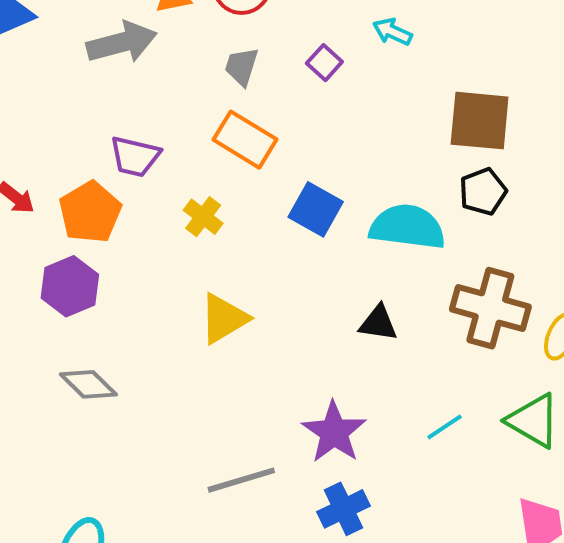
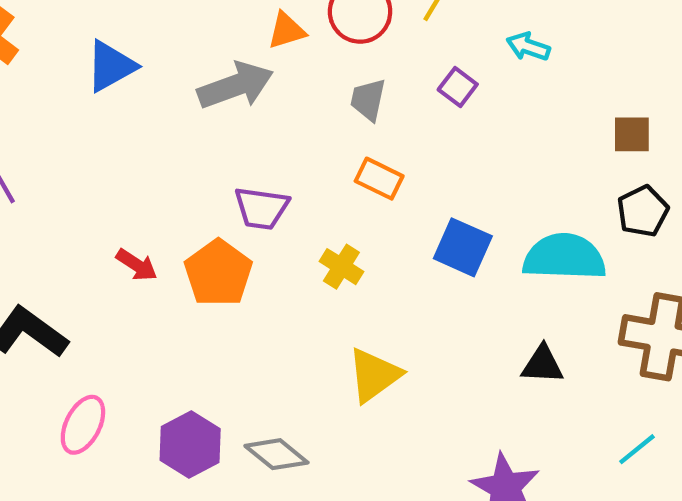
brown square: (480, 121) -> (632, 134), size x0.6
orange rectangle: (245, 140) -> (379, 179), size x0.7
purple hexagon: (70, 286) -> (190, 445), moved
gray diamond: (88, 384) -> (276, 454), moved
cyan line: (445, 427) -> (637, 449), moved

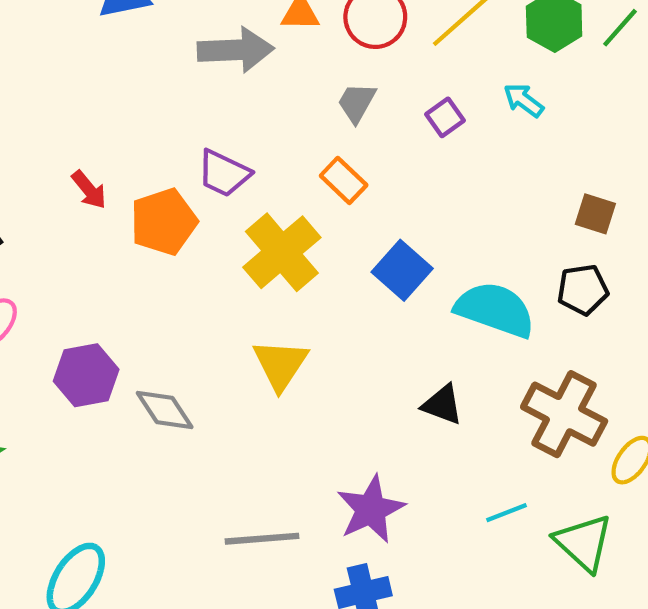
yellow cross: (341, 267) -> (282, 252), size x1.8
yellow triangle: (374, 375) -> (280, 364), turned -38

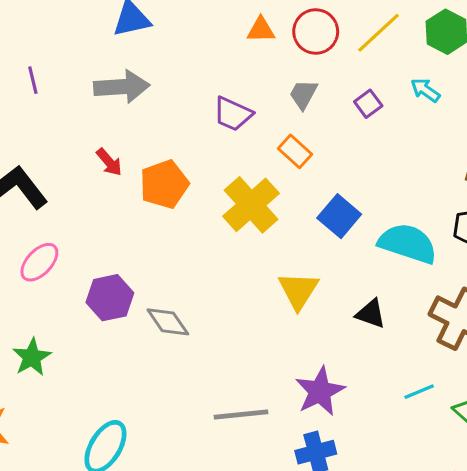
gray arrow: (236, 50) -> (122, 87), moved
purple trapezoid: (224, 173) -> (233, 114), moved
yellow triangle: (280, 364) -> (298, 291), moved

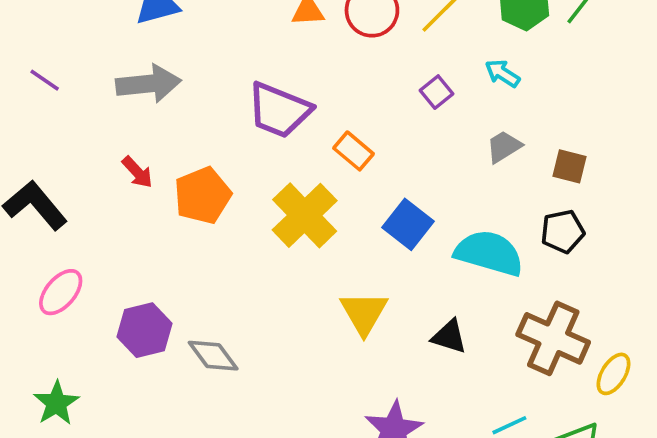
purple line: (33, 80) -> (45, 80), turned -40
gray trapezoid: (303, 94) -> (504, 147), moved, turned 32
purple trapezoid: (233, 114) -> (279, 110), size x1.4

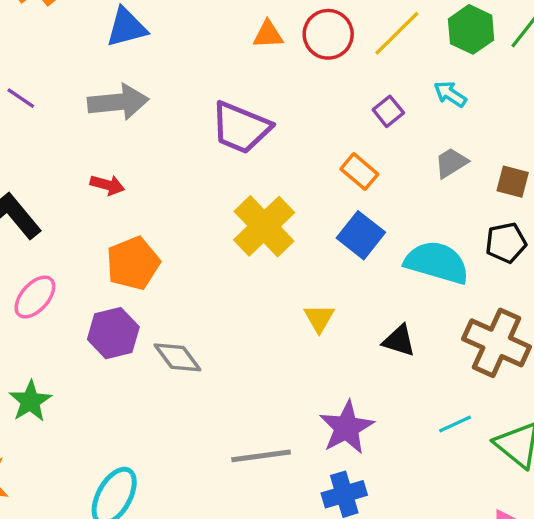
orange rectangle: (353, 151) -> (359, 172), moved
red arrow: (137, 172) -> (107, 185), turned -32
orange pentagon: (203, 195) -> (133, 263), moved
yellow triangle: (364, 313) -> (319, 318), size x0.7

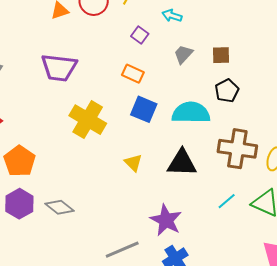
black triangle: (399, 341) -> (182, 163), size x1.5

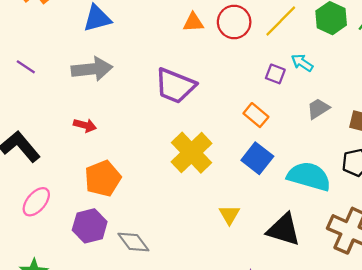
cyan arrow: (172, 16) -> (302, 63), moved
purple square: (140, 35) -> (275, 74), turned -30

